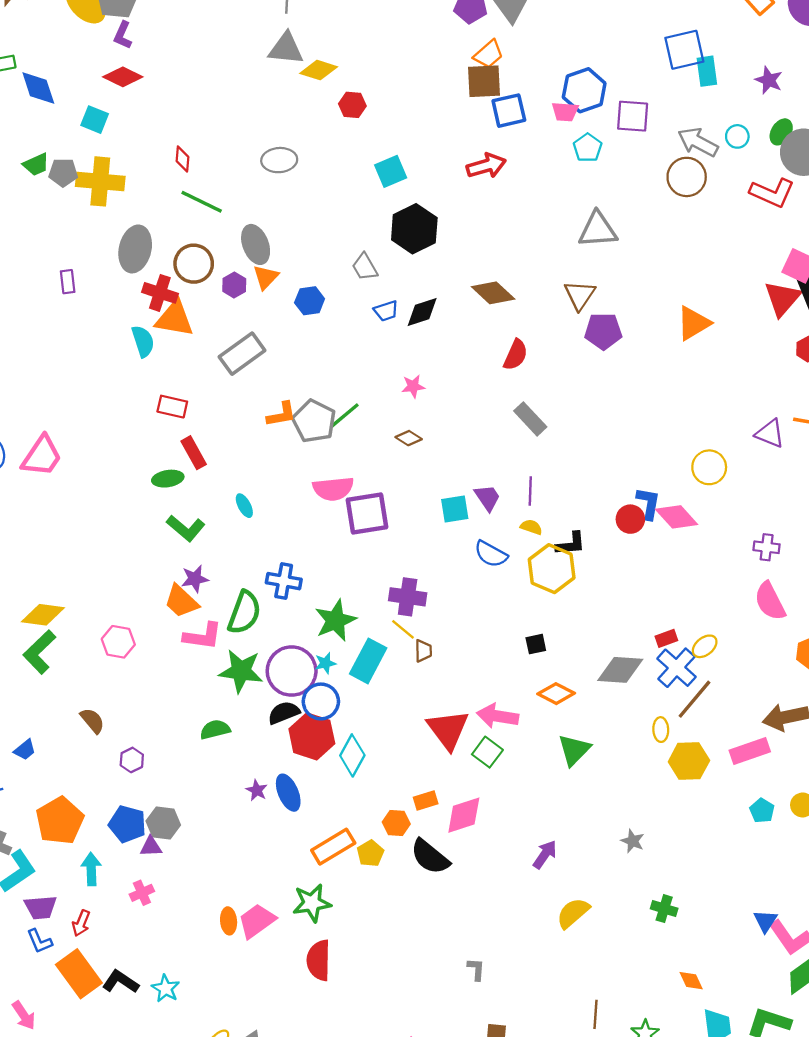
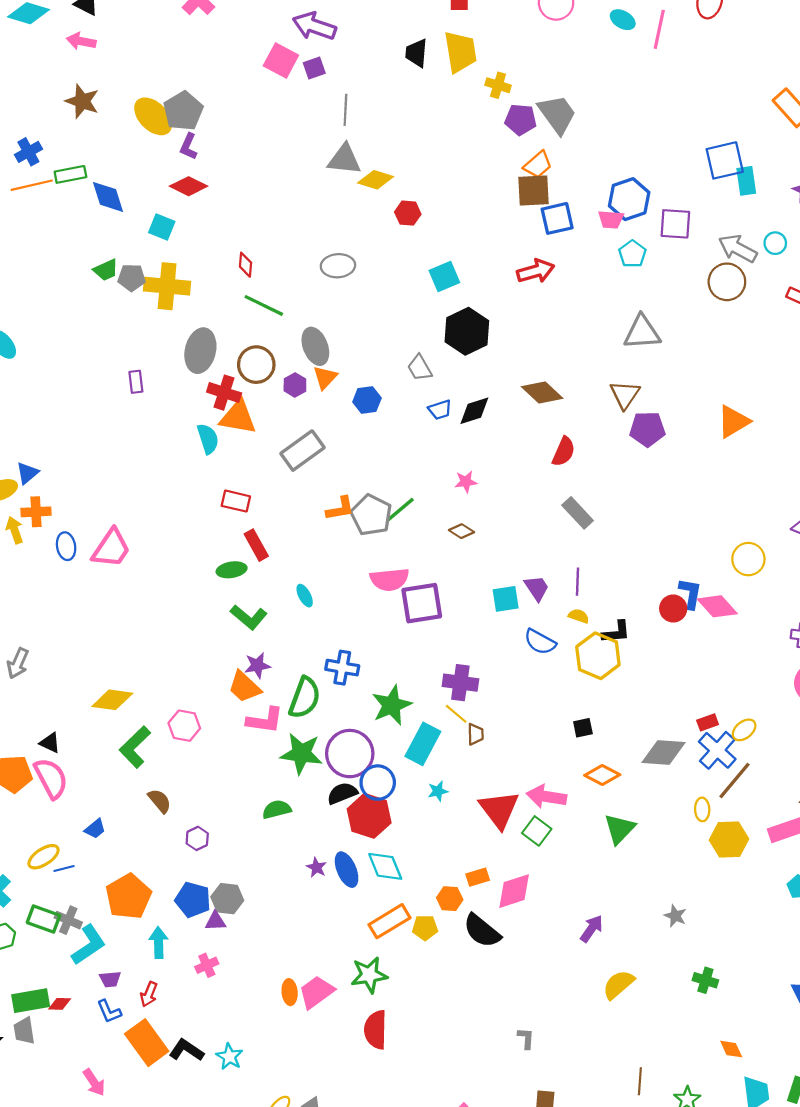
green L-shape: (39, 652) -> (135, 747), moved
cyan star: (325, 663) -> (438, 791), moved
cyan diamond: (352, 755) -> (385, 866), moved, turned -51
yellow pentagon: (370, 853) -> (425, 928), turned 30
purple trapezoid: (41, 907) -> (110, 979), size x0.7

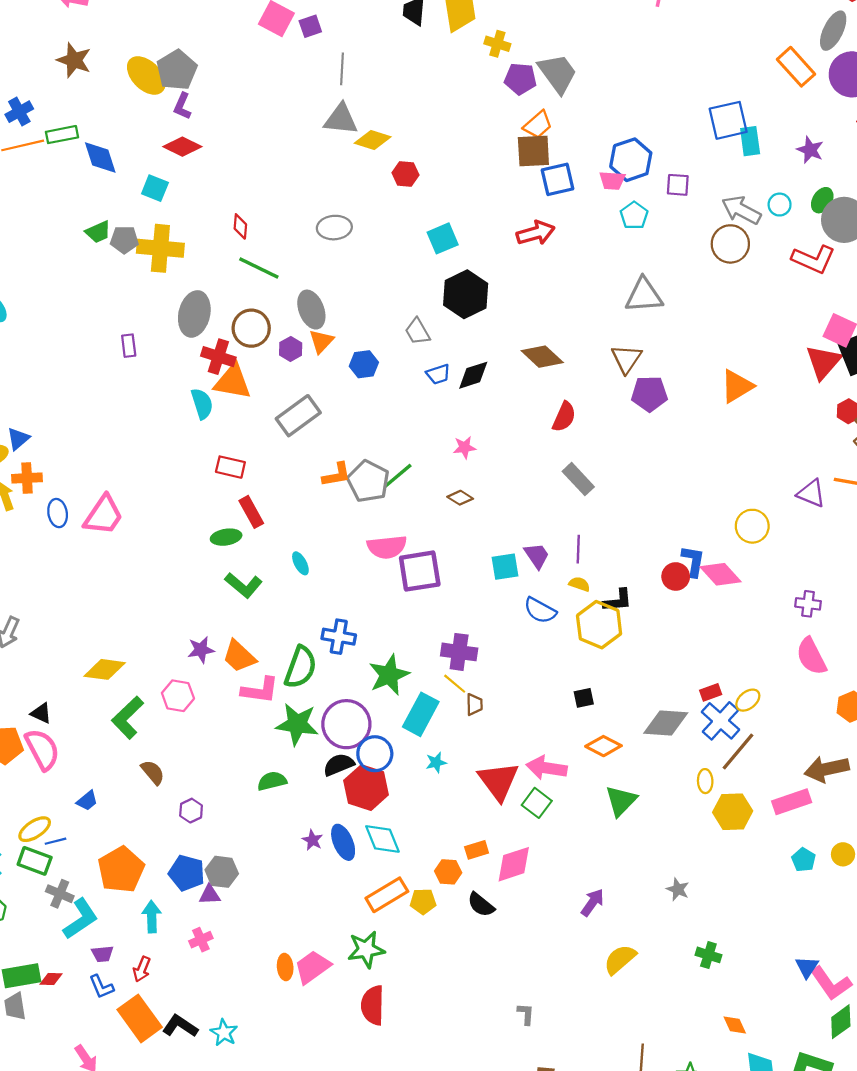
purple square: (675, 224) -> (678, 185), size x0.7
purple star: (257, 665) -> (201, 650), moved
green rectangle: (44, 919) -> (35, 861), moved
black semicircle: (482, 931) -> (481, 905), size x0.7

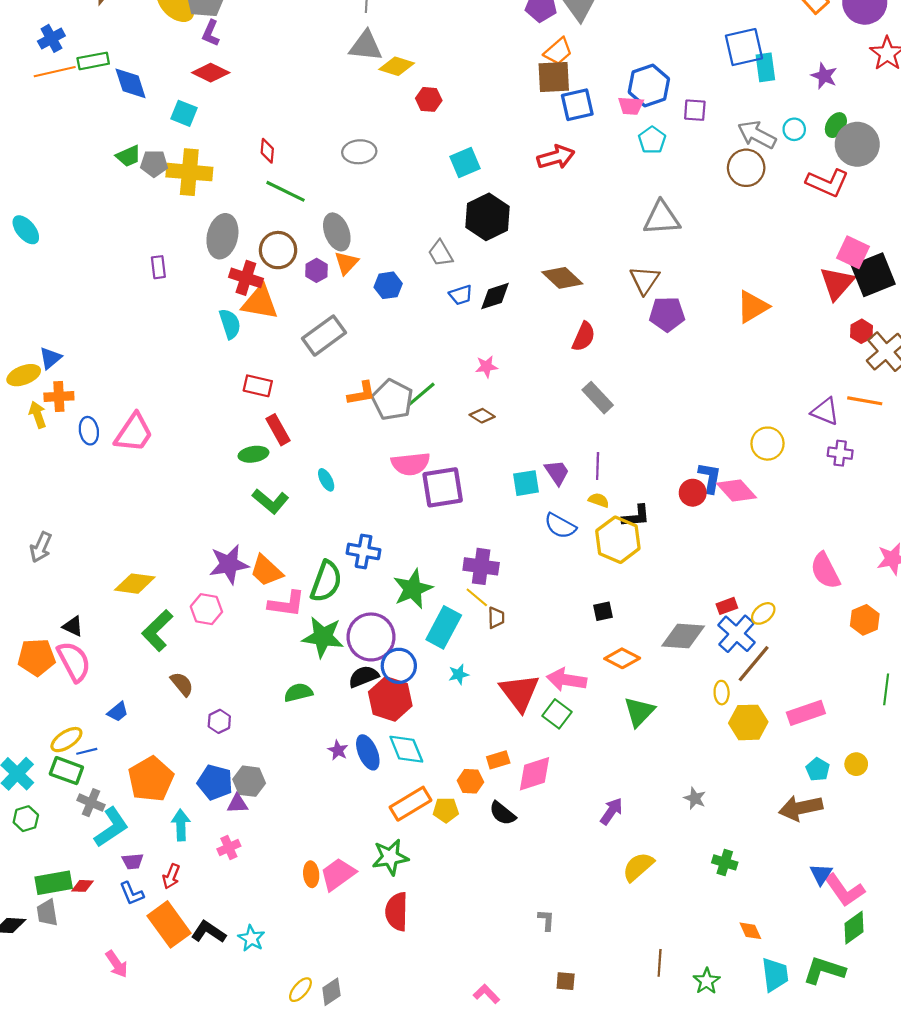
purple cross: (808, 604) -> (840, 453), moved
purple star: (201, 650) -> (229, 564), size x1.5
brown arrow: (827, 769) -> (801, 808), moved

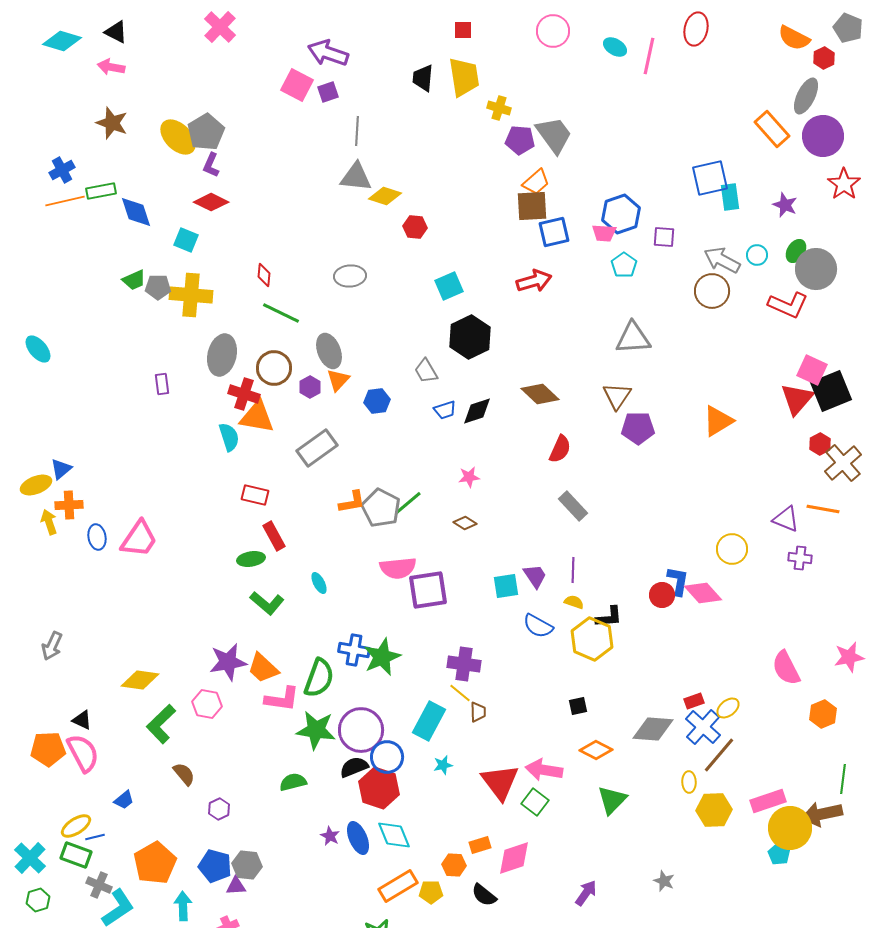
green star: (413, 589) -> (382, 657), moved
yellow circle: (856, 764) -> (790, 828), moved, size x2.0
brown arrow: (801, 808) -> (822, 814), moved

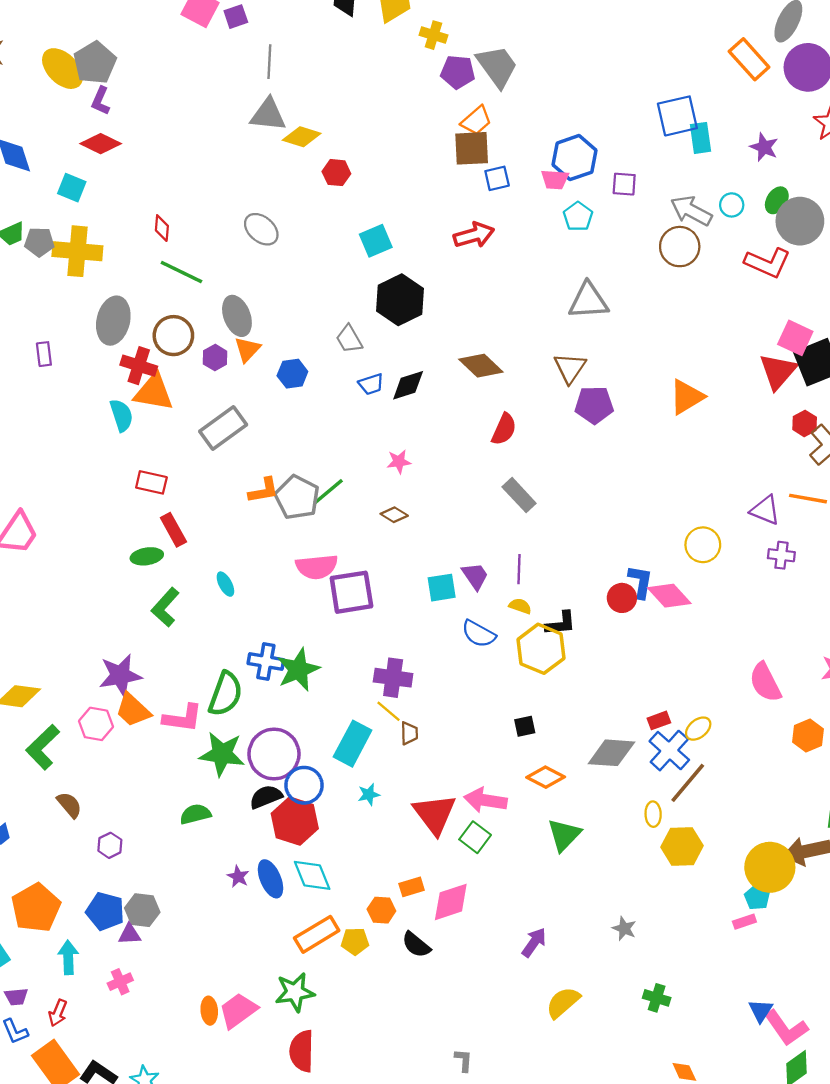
blue square: (554, 232) -> (497, 178), size x0.7
gray ellipse: (350, 276) -> (261, 229), turned 44
green L-shape: (267, 603) -> (165, 607), turned 92
orange trapezoid: (263, 668) -> (133, 710), moved
pink rectangle: (768, 801) -> (744, 922), moved, size x0.6

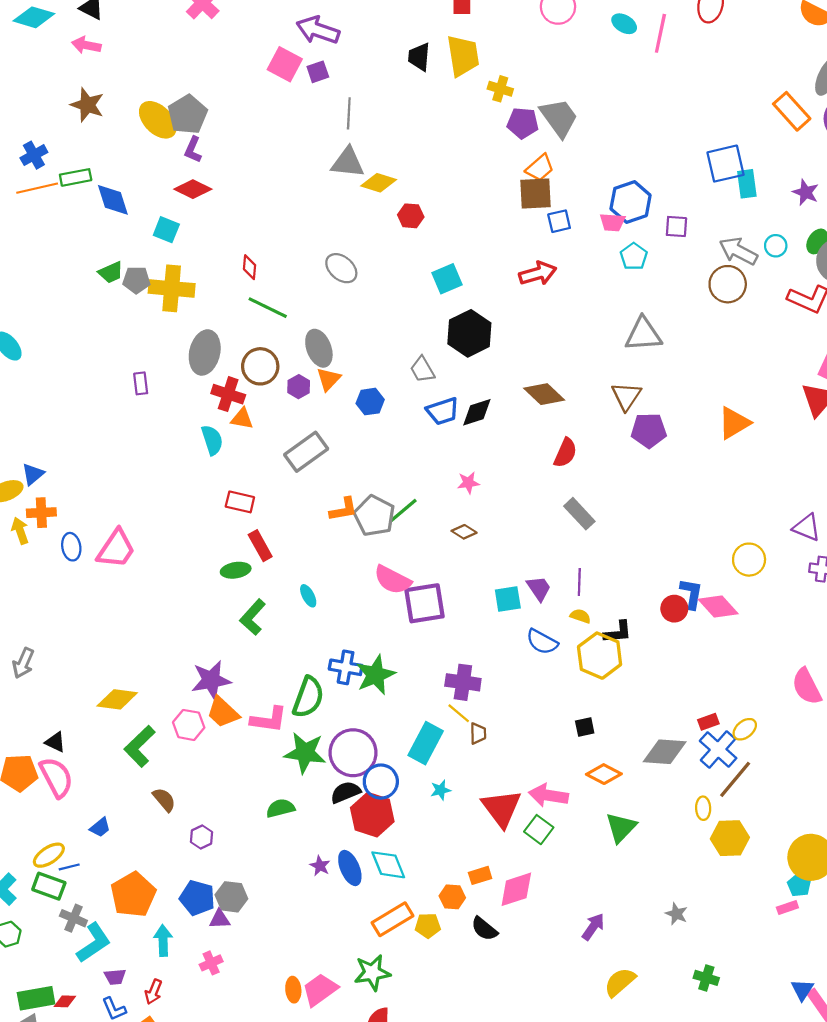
blue trapezoid: (371, 384) -> (443, 411), size x1.4
orange triangle: (154, 392) -> (242, 419), size x0.6
pink semicircle: (317, 567) -> (393, 580), turned 33

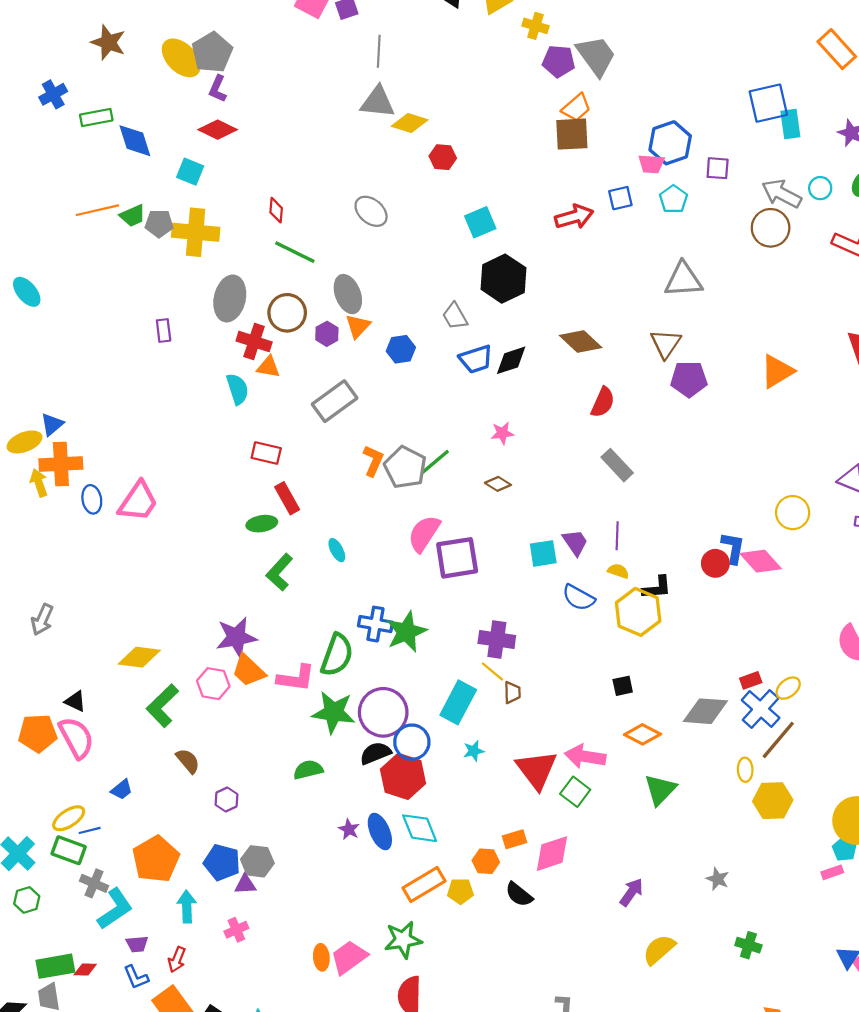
orange line: (37, 188) -> (97, 210), moved
blue square: (559, 221) -> (620, 198), moved
orange L-shape: (343, 509) -> (373, 461), turned -56
orange cross: (41, 513) -> (61, 464), size x1.4
pink semicircle: (393, 580) -> (424, 534), turned 96

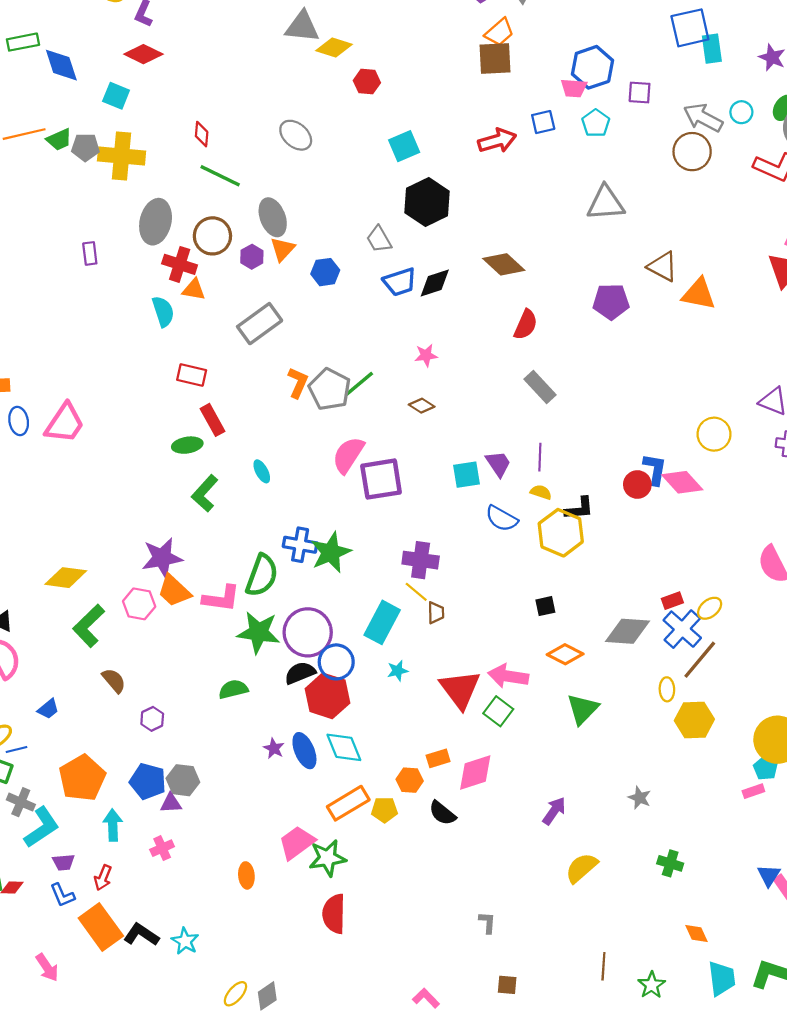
brown triangle: (666, 344) -> (663, 267), moved, turned -36
orange triangle: (777, 371) -> (699, 294), turned 42
pink trapezoid: (349, 957) -> (297, 843), moved

